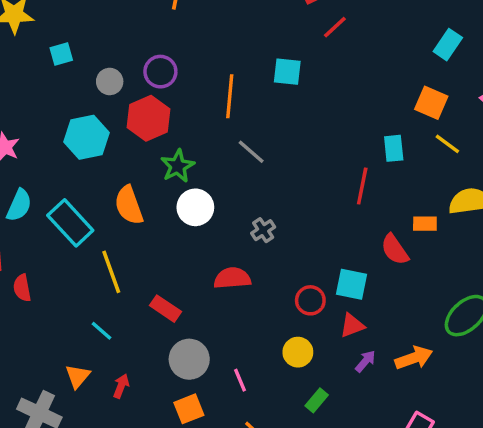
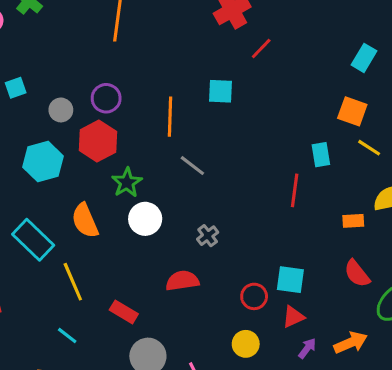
red semicircle: (395, 250) -> (357, 274), moved

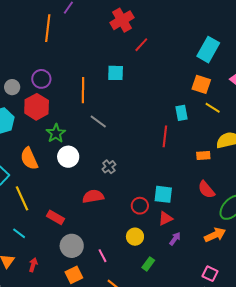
cyan rectangle: (364, 58) -> (208, 50), size x1.4
orange arrow: (351, 343) -> (215, 235), moved

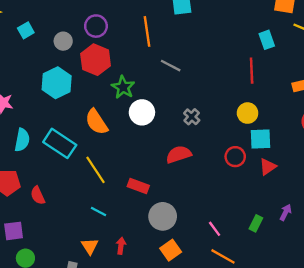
yellow circle: (135, 237) -> (248, 113), moved
purple arrow: (175, 239) -> (286, 212), moved
pink line: (102, 256) -> (215, 229), moved

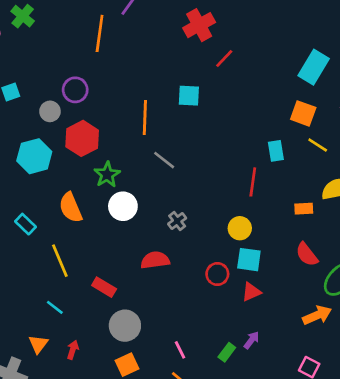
purple circle: (96, 26) -> (75, 90), moved
cyan rectangle: (60, 143) -> (26, 224), size x0.6
purple arrow: (286, 212) -> (252, 340), moved

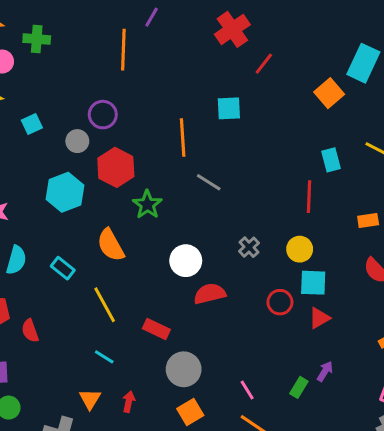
green cross: (23, 16) -> (37, 39), turned -30
orange square: (303, 113) -> (329, 93), moved, turned 35
white circle: (123, 206) -> (186, 261), moved
gray cross: (177, 221) -> (249, 247), moved

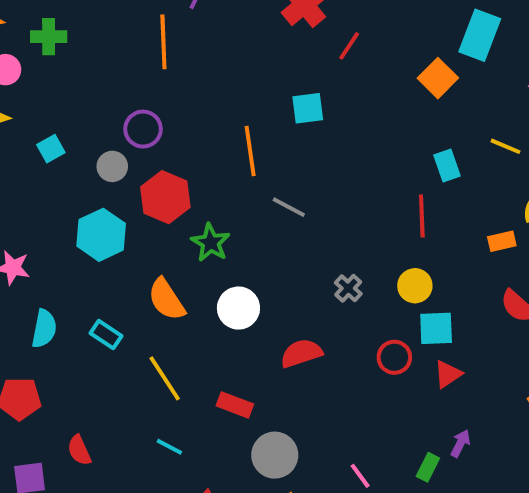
white circle: (186, 261) -> (238, 308), moved
red semicircle: (30, 331) -> (79, 450), moved

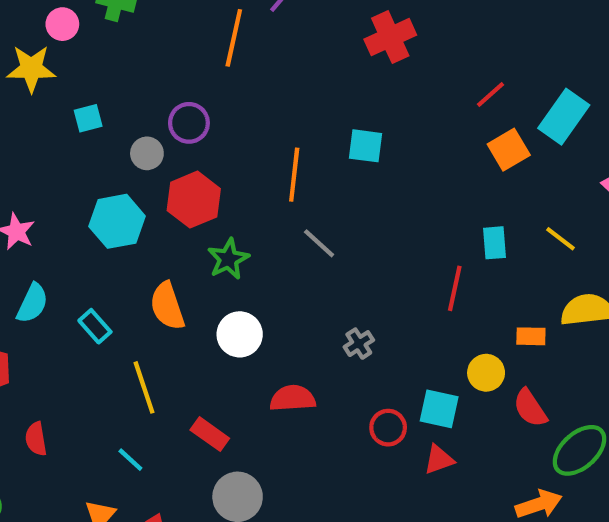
red line: (349, 46) -> (491, 94), moved
yellow circle: (415, 286) -> (486, 373), moved

